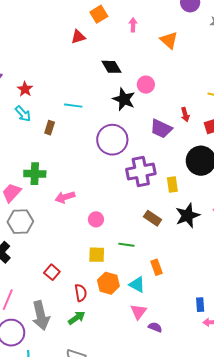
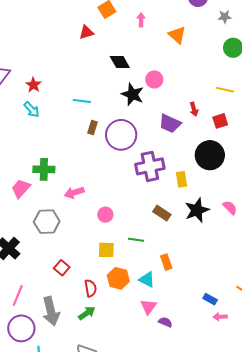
brown rectangle: (50, 128) -> (93, 128), moved
gray hexagon: (20, 222) -> (47, 222), moved
blue rectangle: (200, 305) -> (210, 299), turned -56

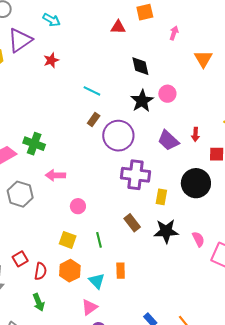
cyan arrow: (32, 110) -> (51, 20), moved, turned -36
green line: (136, 240) -> (99, 240), turned 49
red square: (62, 268) -> (20, 259), moved
green arrow: (87, 313) -> (39, 302), moved, turned 84

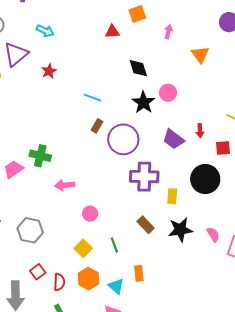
gray hexagon: (20, 194) -> (30, 230), moved
yellow square: (68, 240) -> (83, 248), turned 30

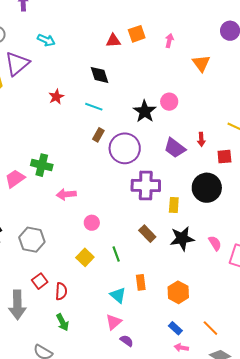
orange square: (137, 14) -> (137, 34), moved
black diamond: (138, 68) -> (100, 75), moved
red star: (49, 71) -> (56, 97), moved
orange hexagon: (88, 279) -> (178, 292), moved

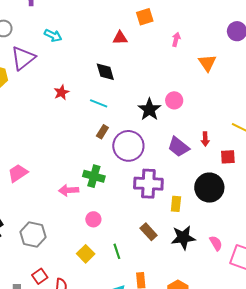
orange square: (137, 34) -> (145, 17), moved
green cross: (42, 165) -> (94, 176), moved

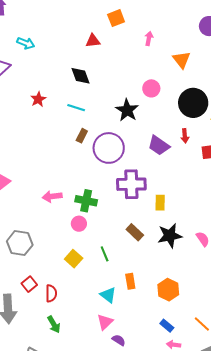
pink circle: (174, 100) -> (151, 88), moved
green cross: (94, 176) -> (86, 201), moved
black circle: (209, 188) -> (193, 103), moved

